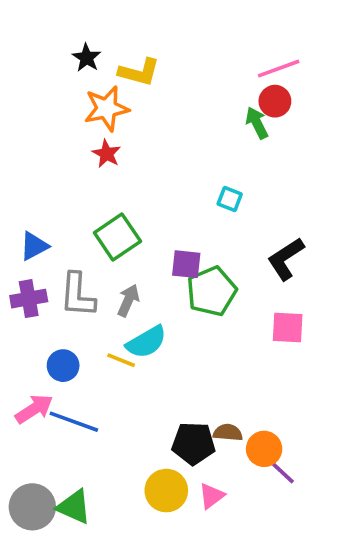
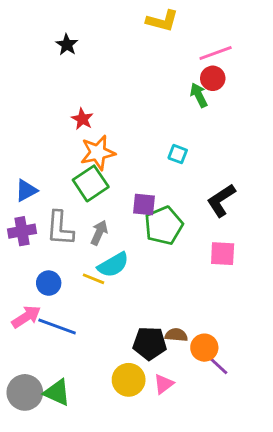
yellow L-shape: (139, 72) -> (162, 21), moved
orange star: (107, 108) -> (98, 153), moved

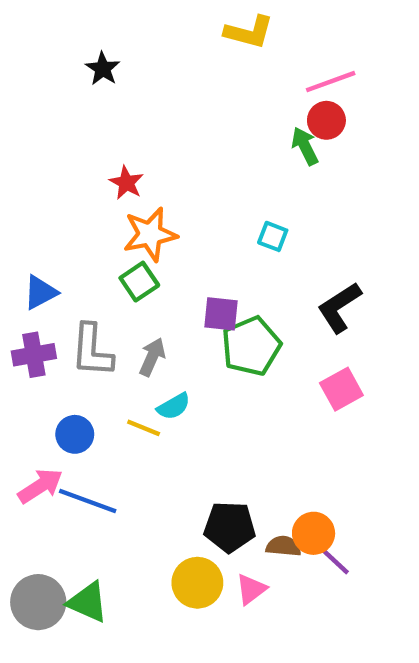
green square: (91, 183) -> (139, 282), size x0.7
pink square: (223, 254) -> (341, 389), turned -32
cyan semicircle: (113, 265) -> (174, 406), size x0.7
brown semicircle: (176, 335) -> (283, 546), moved

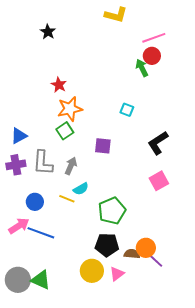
green pentagon: (251, 346) -> (112, 211), moved

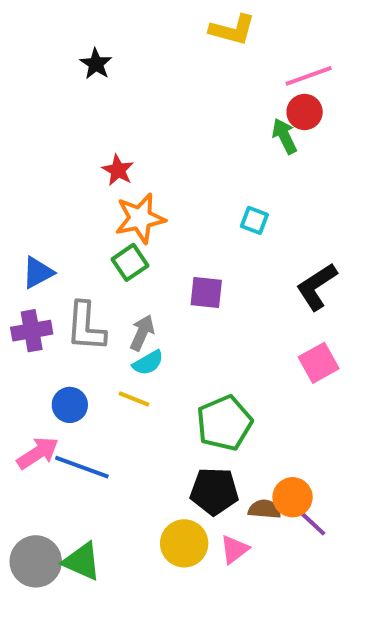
cyan semicircle: (81, 189) -> (148, 363), moved

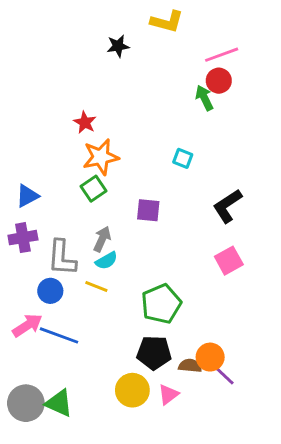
black star: (96, 64) -> (118, 46), moved, turned 30
gray L-shape: (86, 327) -> (62, 258), moved

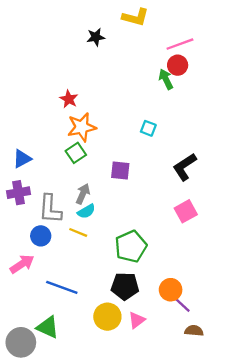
blue line: (59, 335) -> (62, 287), moved
brown semicircle: (190, 366) -> (194, 331), moved
gray circle: (26, 403) -> (21, 342), moved

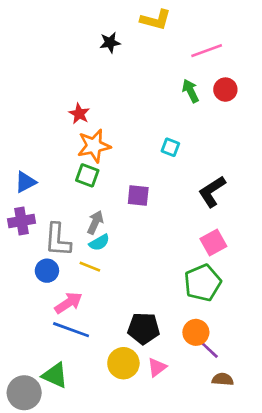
red circle: (178, 65) -> (225, 90), moved
green square: (76, 153) -> (87, 175), turned -36
green pentagon: (131, 246) -> (203, 283), moved
pink arrow: (22, 264) -> (68, 303), moved

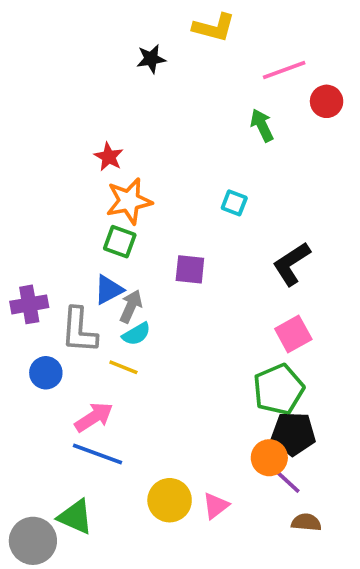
red circle: (225, 90) -> (327, 101), moved
blue triangle: (25, 182) -> (109, 290), moved
blue circle: (47, 271) -> (46, 373), moved
black pentagon: (144, 328) -> (293, 434), moved

